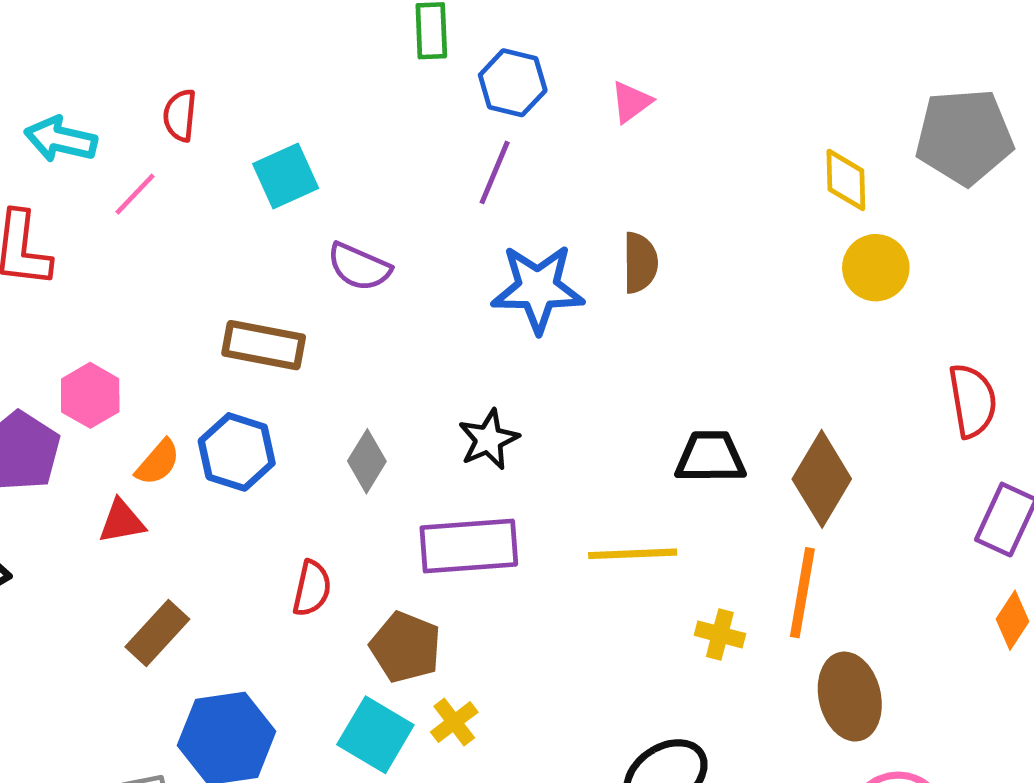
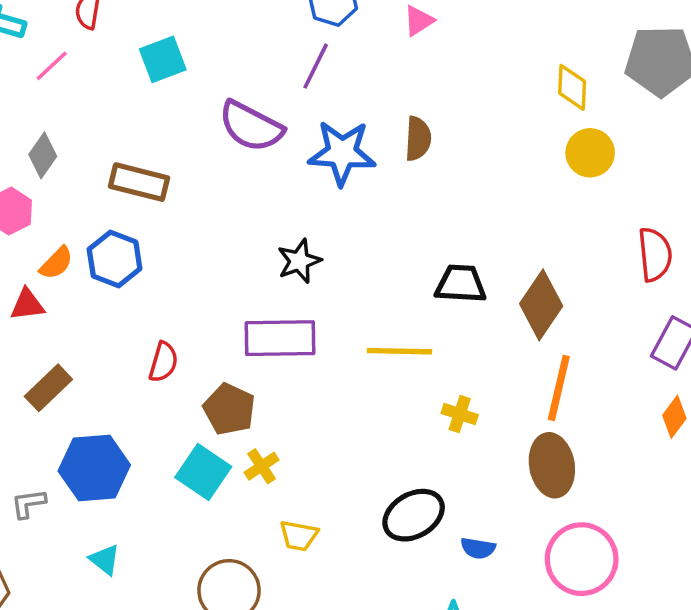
purple semicircle: (359, 267) -> (251, 126), moved, size x1.4
gray diamond: (367, 461) -> (43, 155), moved
orange line: (802, 593) -> (559, 388), moved

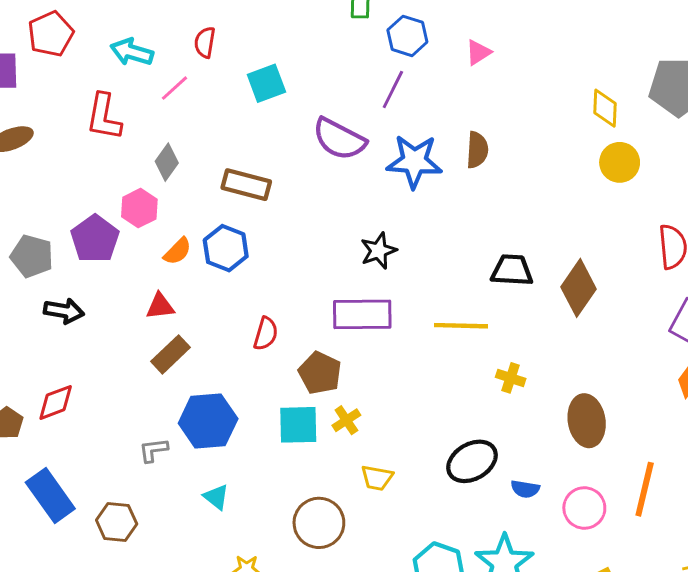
red triangle: (27, 305) -> (160, 306), moved
orange line: (559, 388) -> (645, 489), moved
cyan square: (203, 472) -> (298, 425), turned -36
pink circle: (582, 559) -> (584, 508), moved, size x0.7

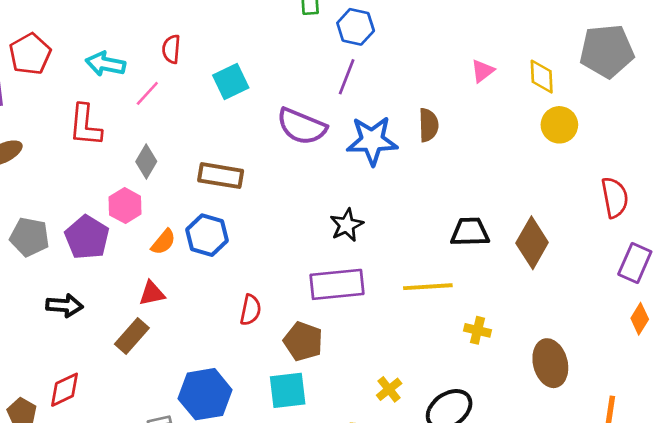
pink triangle: (478, 52) -> (483, 71), moved
gray pentagon: (32, 256) -> (30, 237), moved
brown rectangle: (170, 354) -> (132, 336), moved
yellow cross: (346, 420) -> (389, 389), moved

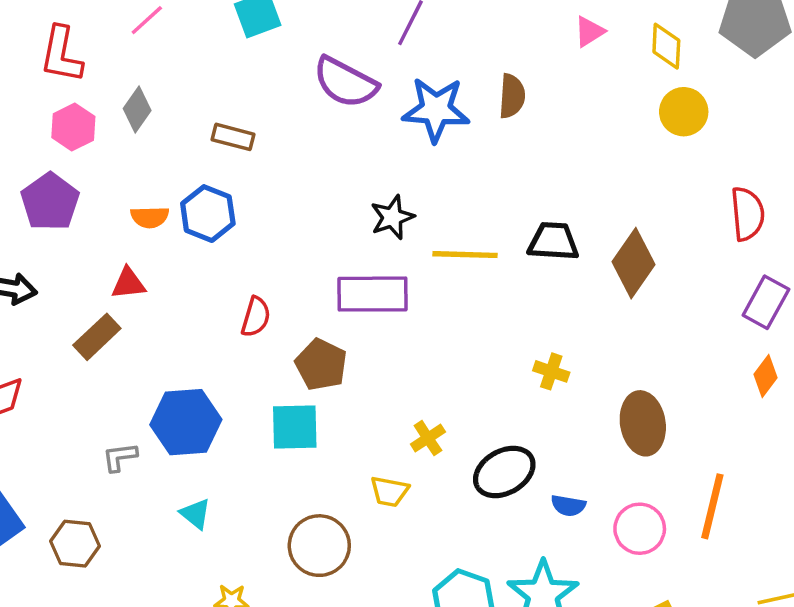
brown rectangle: (221, 176) -> (233, 137), size x0.7
pink hexagon: (125, 206) -> (73, 127), moved
orange semicircle: (163, 242) -> (150, 217), turned 44
yellow line: (428, 287) -> (465, 255), moved

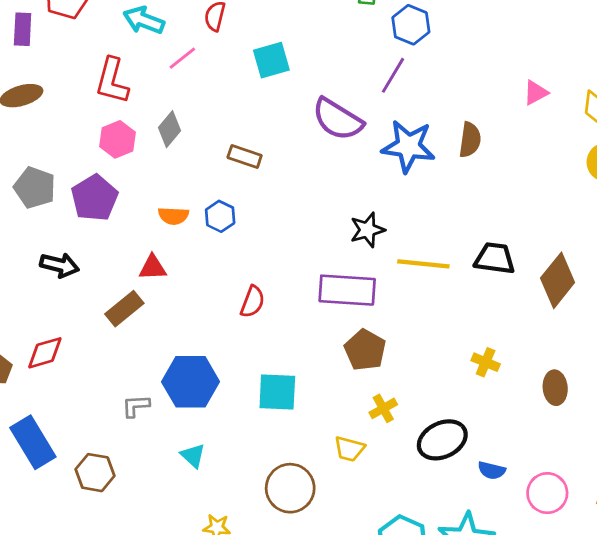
blue hexagon: (208, 214) -> (220, 216), size x0.7
brown pentagon: (321, 365) -> (365, 350), moved
brown ellipse: (643, 423) -> (555, 388), moved, size x0.7

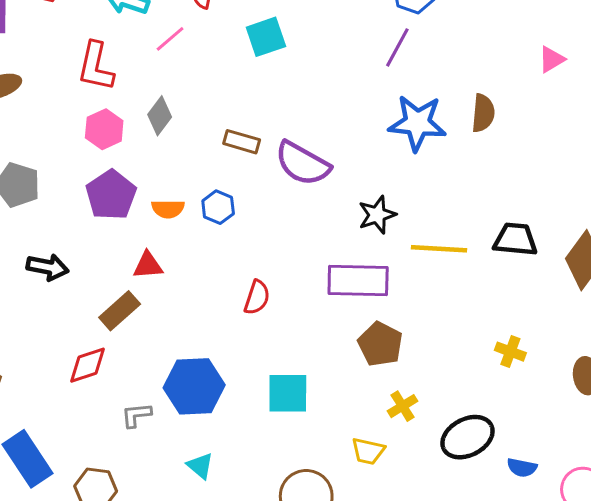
purple semicircle: (338, 119) -> (303, 163), moved
purple pentagon: (95, 198) -> (111, 195), moved
red diamond: (45, 353) -> (88, 365), moved

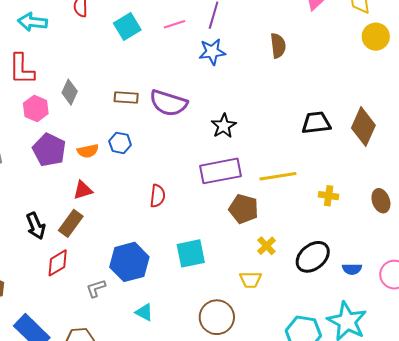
pink line: (170, 39) -> (174, 24), moved, turned 35
blue star: (417, 123) -> (212, 52), moved, size x0.7
yellow line: (439, 249) -> (278, 176), moved
black arrow: (48, 267) -> (36, 226), moved, turned 68

